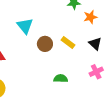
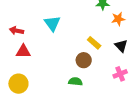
brown circle: (45, 44) -> (84, 60), moved
green semicircle: (61, 78) -> (75, 82), moved

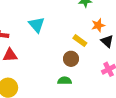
orange star: (118, 19) -> (98, 25), moved

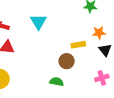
yellow rectangle: (80, 41) -> (78, 45), turned -56

